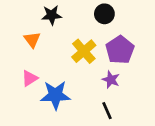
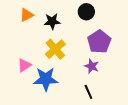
black star: (52, 15) -> (52, 21), moved
orange triangle: (32, 40) -> (26, 15), moved, turned 40
yellow cross: (84, 51) -> (55, 49), moved

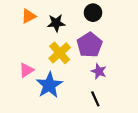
purple pentagon: (99, 42) -> (90, 45), moved
blue star: (46, 79) -> (49, 85), turned -30

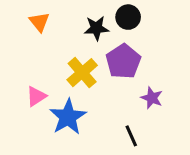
orange triangle: (29, 16) -> (39, 22), turned -42
black star: (56, 23) -> (96, 28), moved
purple star: (99, 71) -> (152, 98), moved

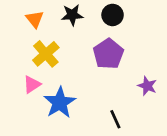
black star: (96, 28) -> (72, 15), moved
yellow cross: (82, 73) -> (46, 54), moved
purple star: (152, 98) -> (147, 86), moved

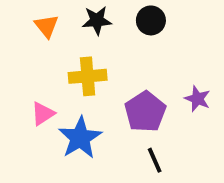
yellow cross: (46, 54) -> (88, 76), moved, turned 36
purple pentagon: (108, 54) -> (145, 112), moved
purple star: (147, 86) -> (197, 99), moved

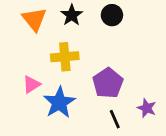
black star: (97, 20) -> (72, 15), turned -30
orange triangle: (47, 26) -> (34, 19), size x1.4
purple star: (197, 99) -> (147, 108), moved

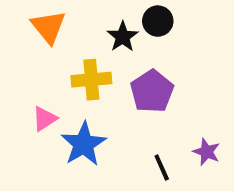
black star: (72, 15) -> (123, 37), moved
purple pentagon: (108, 83) -> (152, 91), moved

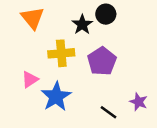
black line: (162, 167) -> (108, 112), turned -30

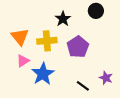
black circle: (106, 14) -> (96, 11), moved
orange triangle: (33, 18) -> (20, 37), moved

